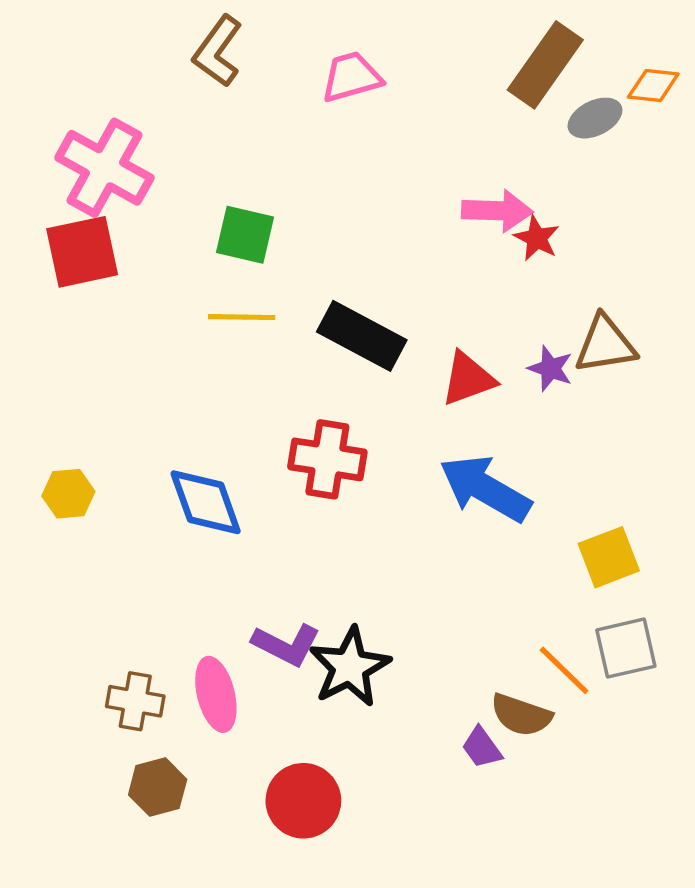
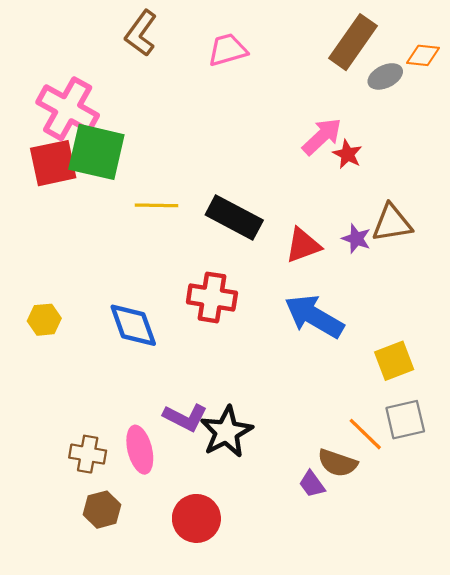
pink arrow: (497, 211) -> (322, 136), turned -45
green square: (245, 235) -> (96, 152), moved, size x1.5

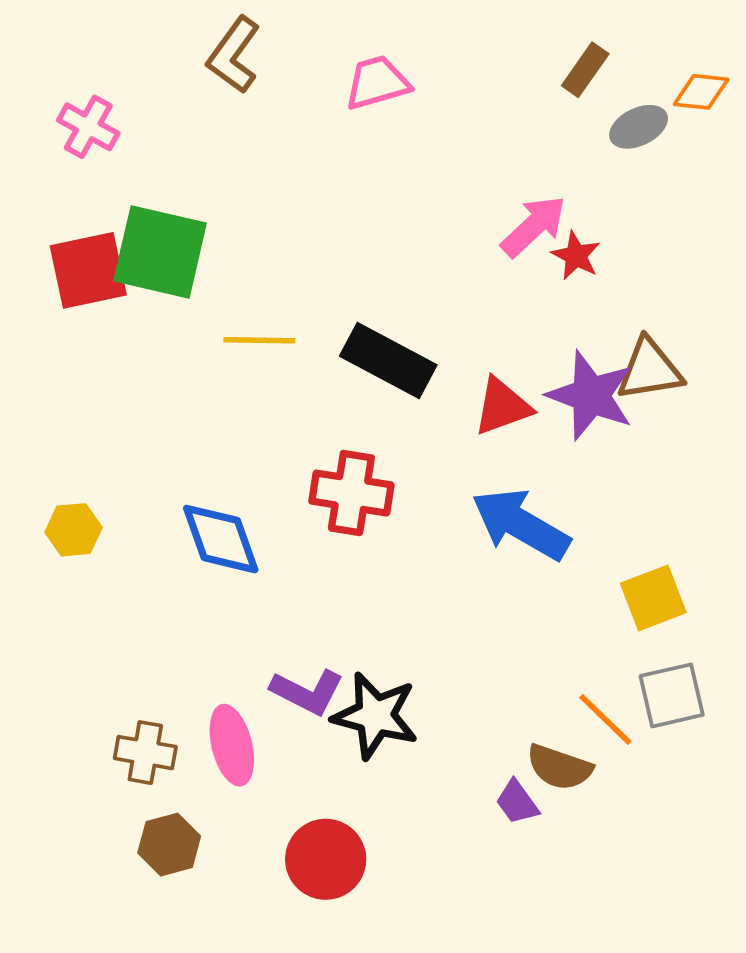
brown rectangle: (353, 42) -> (585, 70), size x0.6
pink cross: (68, 109) -> (88, 127), moved, size x0.6
purple star: (356, 239) -> (591, 395), size x1.8
black star: (226, 432) -> (375, 716), turned -30

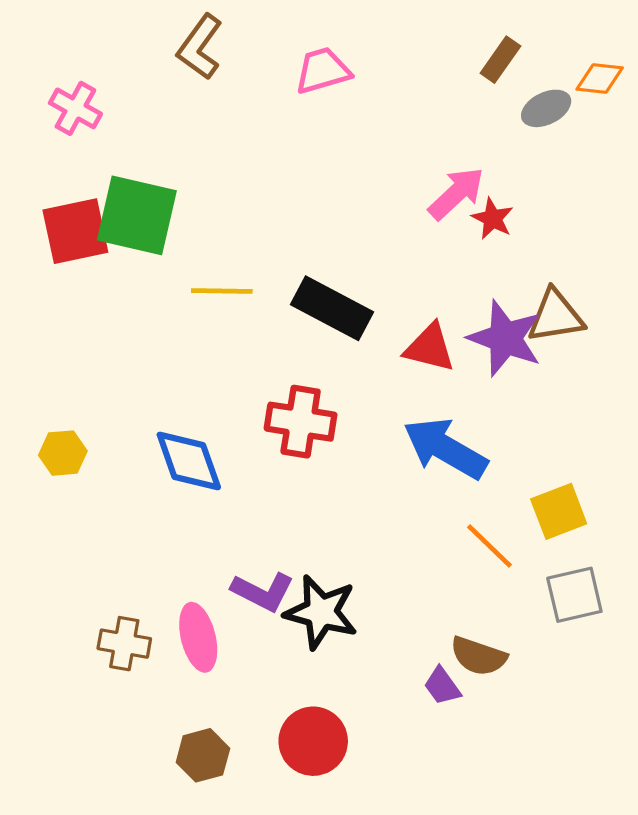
red triangle: (502, 407) -> (430, 348), turned 34
orange line: (605, 719) -> (489, 546), moved
brown hexagon: (169, 845) -> (203, 755), moved
red circle: (326, 859) -> (313, 741), moved

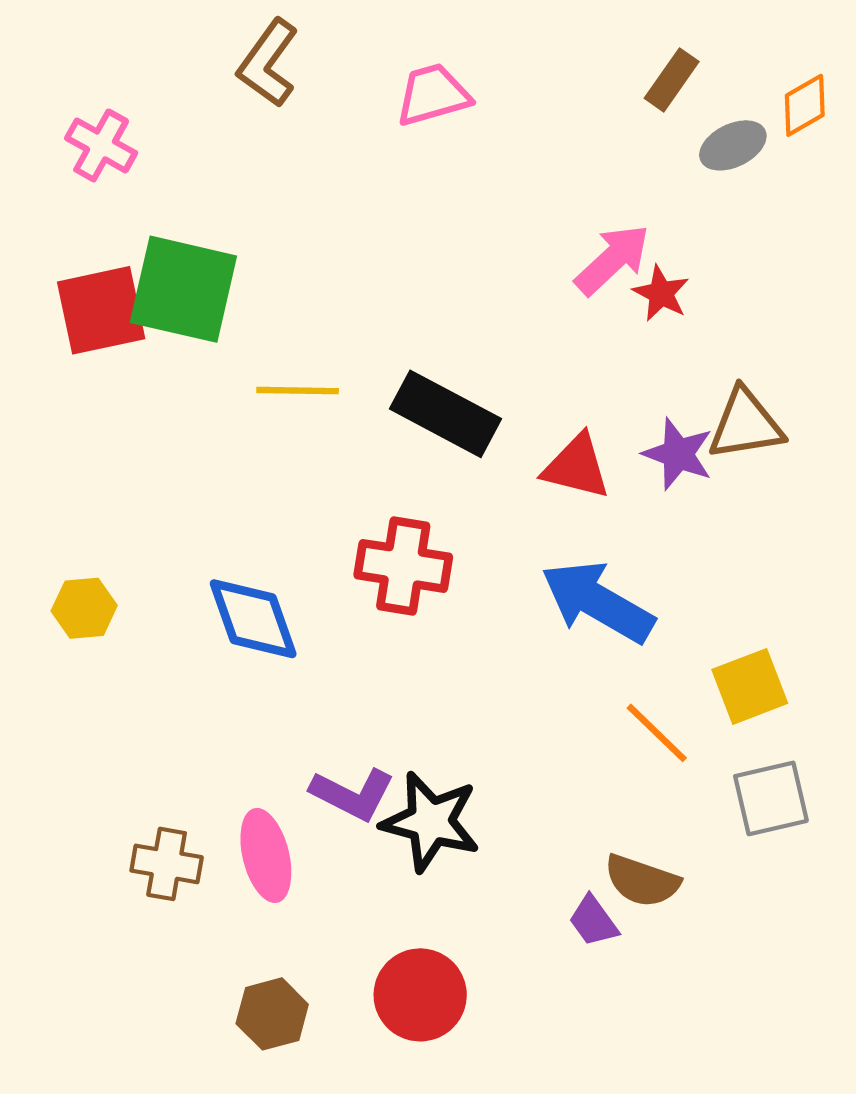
orange diamond: (600, 78) -> (805, 105), turned -36
purple star: (505, 338) -> (678, 454), size x0.7

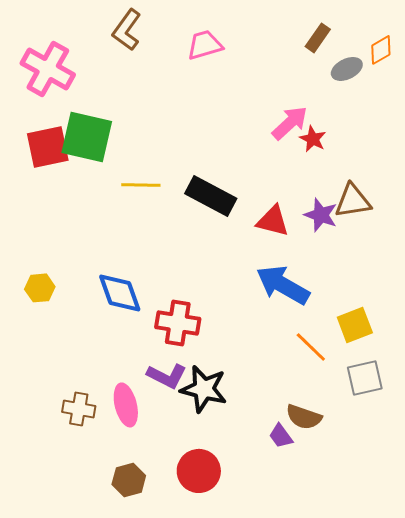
pink cross: (101, 145) -> (48, 69), size x1.6
red cross: (403, 566) -> (178, 323), moved

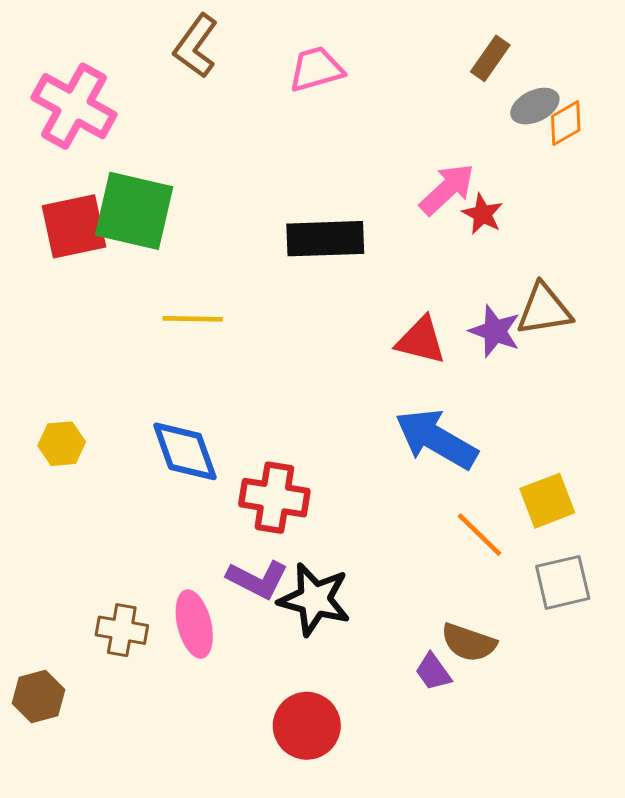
orange diamond: (381, 50) -> (566, 123), moved
yellow line: (141, 185) -> (193, 319), moved
black rectangle: (211, 196) -> (325, 239), moved, turned -30
brown hexagon: (129, 480) -> (39, 696), moved

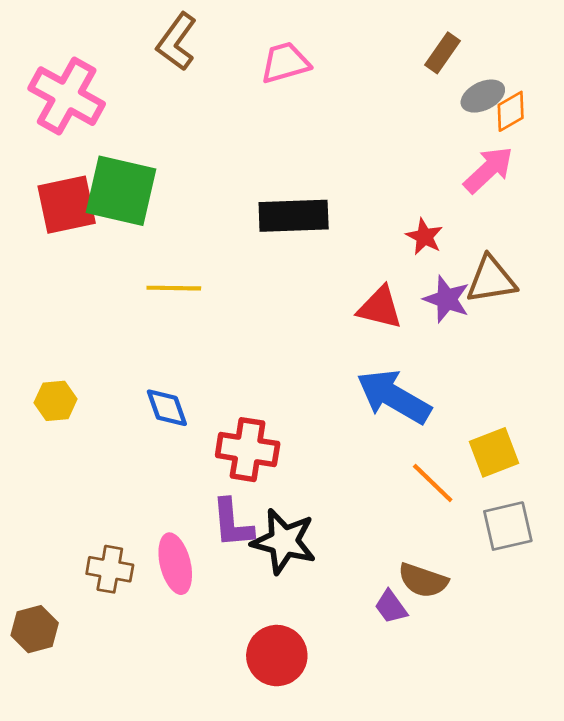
pink arrow: (447, 189) -> (488, 170), moved
red star: (482, 214) -> (424, 237), moved
blue diamond: (185, 451) -> (167, 408), size x0.7
purple L-shape: (257, 579) -> (232, 523), turned 58

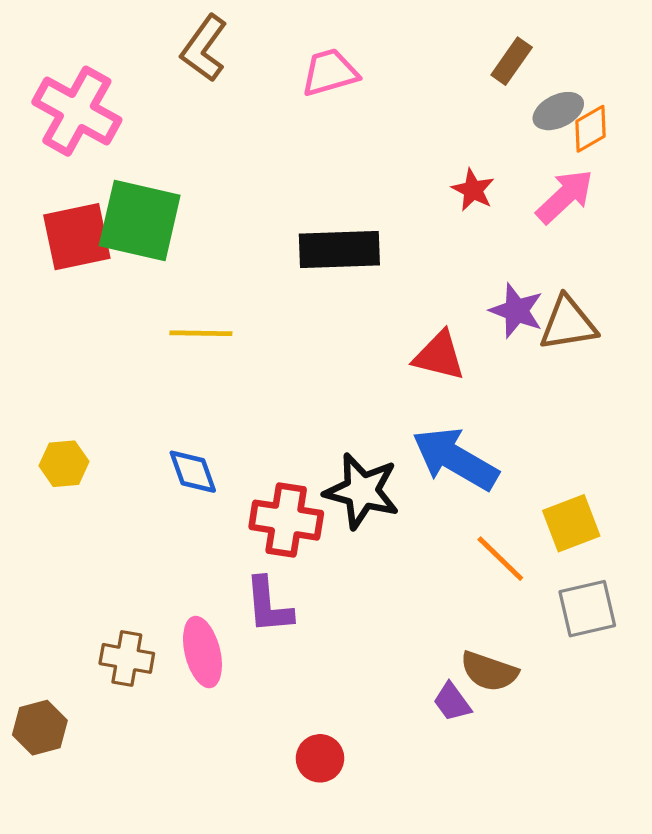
red star: (424, 237) -> (473, 190), moved
purple star: (447, 299) -> (516, 311), moved
black star: (284, 541) -> (362, 491), moved
red circle: (277, 656) -> (320, 758), size x0.7

